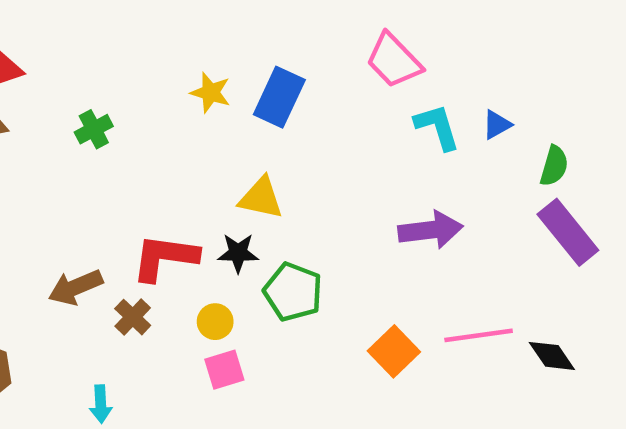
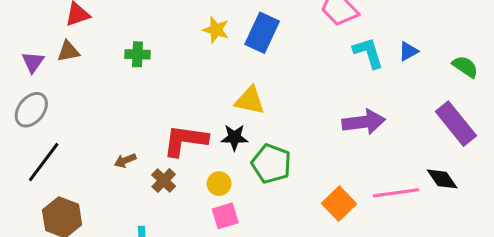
green cross: (94, 129) -> (137, 54), turned 30
green semicircle: (554, 166) -> (465, 67), moved, turned -72
brown arrow: (75, 287) -> (125, 161), size x0.6
black diamond: (552, 356) -> (442, 179), moved

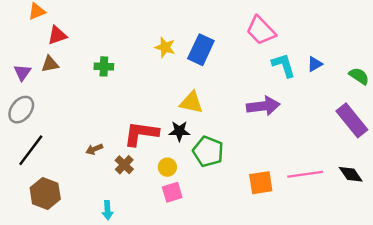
purple arrow: (364, 122) -> (263, 106), moved
black diamond: (442, 179) -> (351, 174), moved
orange square: (339, 204) -> (261, 183), turned 35

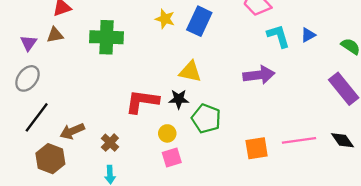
green cross: (104, 66) -> (107, 37), size x1.8
brown arrow: (94, 149) -> (72, 131), moved, size x1.5
brown cross: (124, 165) -> (110, 143), moved

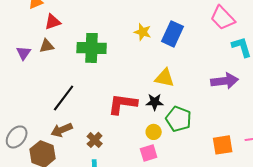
gray ellipse: (27, 78) -> (17, 137), moved
black line: (37, 117) -> (64, 98), moved
yellow circle: (167, 133) -> (154, 132), moved

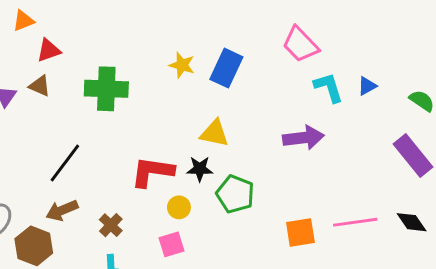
brown triangle: (47, 46) -> (40, 86), turned 35
yellow circle: (154, 132) -> (179, 207), moved
pink square: (149, 153) -> (172, 244), moved

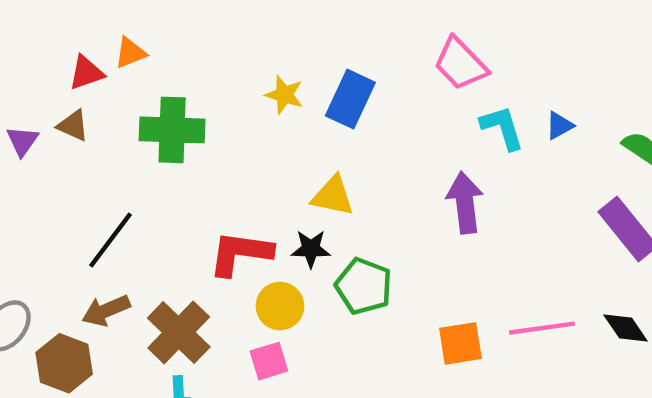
orange triangle: (23, 21) -> (130, 53), moved
purple arrow: (303, 138) -> (465, 203), turned -90
yellow circle: (179, 207) -> (280, 306), size x1.4
brown cross: (111, 225) -> (179, 332), size x1.8

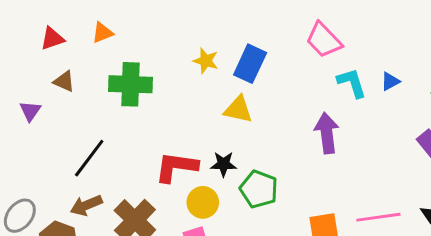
red triangle: (86, 73) -> (52, 39), moved
purple triangle: (22, 141) -> (30, 111), moved
yellow triangle: (333, 196) -> (238, 109), moved

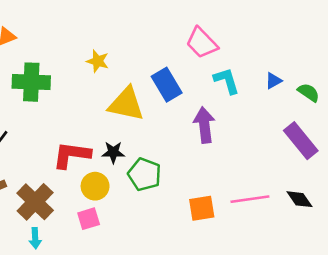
blue rectangle: (250, 64) -> (167, 85), moved, turned -56
blue triangle: (390, 81) -> (273, 81), moved
yellow triangle: (238, 109) -> (126, 104), size x1.4

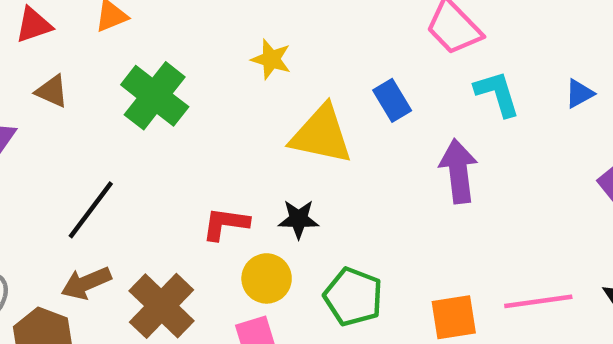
green cross: (31, 82) -> (155, 96), turned 36
blue rectangle: (167, 85) -> (392, 100), size x0.7
red L-shape: (72, 155) -> (225, 224), size x0.7
green pentagon: (145, 174) -> (353, 297), moved

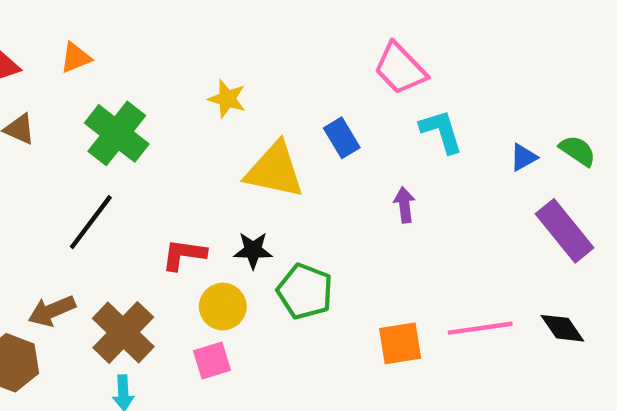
blue triangle: (579, 94) -> (523, 157), moved
purple arrow: (458, 171) -> (404, 205), size x0.6
black line: (91, 210) -> (91, 222), moved
green pentagon: (353, 297) -> (305, 291), moved

